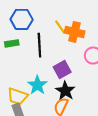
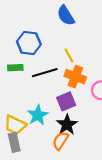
orange cross: (75, 32) -> (75, 77), moved
black line: (39, 45) -> (45, 73), turned 70

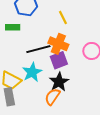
black line: (45, 73) -> (38, 49), moved
orange cross: (75, 77) -> (58, 44), moved

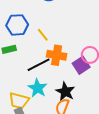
yellow line: (63, 17) -> (43, 35), moved
purple square: (59, 60) -> (81, 65), moved

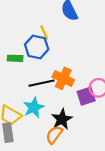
blue hexagon: (17, 25) -> (37, 47), moved
yellow line: (43, 35) -> (44, 33), moved

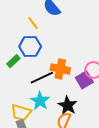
yellow line: (44, 33) -> (33, 23), moved
green rectangle: (15, 58) -> (13, 61), turned -32

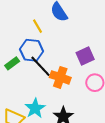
black line: (42, 78) -> (41, 66), moved, turned 65
purple square: (84, 80) -> (85, 56), moved

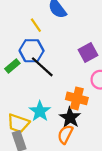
orange cross: (60, 77) -> (77, 98), moved

